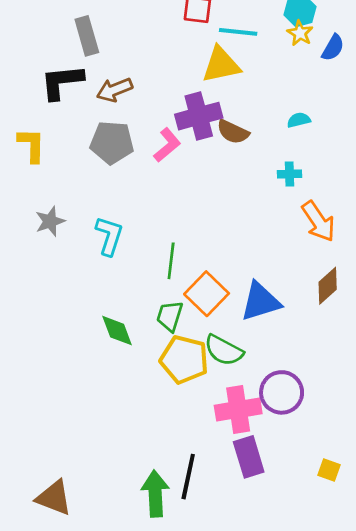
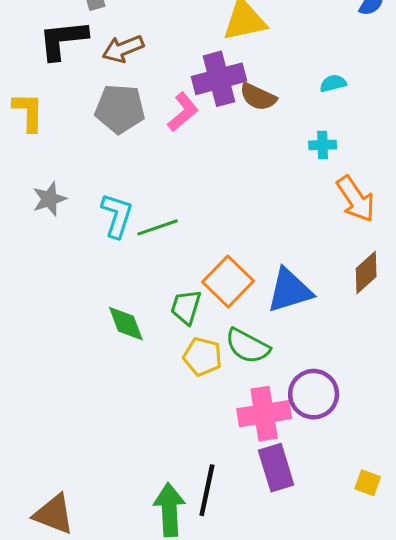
green line: (171, 261) -> (157, 227), moved, turned 64
yellow pentagon: (184, 360) -> (202, 357), size x0.7

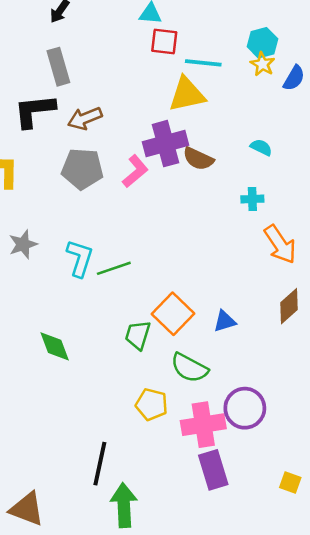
cyan semicircle: (333, 83) -> (261, 147), turned 40
blue triangle: (290, 291) -> (225, 321), size x0.6
green diamond: (126, 324) -> (55, 346), moved
yellow pentagon: (202, 357) -> (152, 404), moved
black line: (207, 490) -> (100, 464), moved

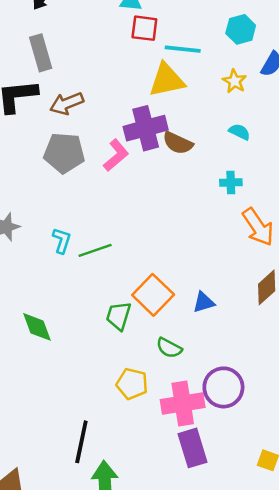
yellow star: (262, 64) -> (235, 81), moved
cyan L-shape: (80, 258) -> (62, 241), size x0.7
green semicircle: (189, 368) -> (169, 348), size x0.7

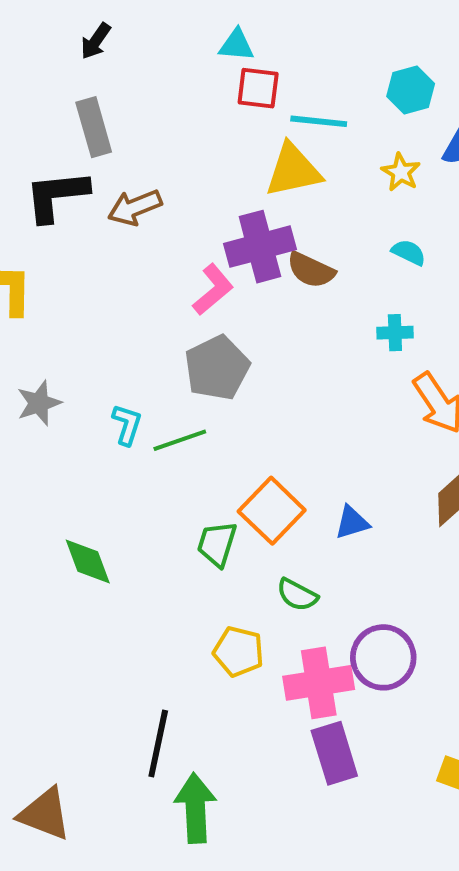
gray pentagon: (64, 153) -> (217, 368), moved, turned -30

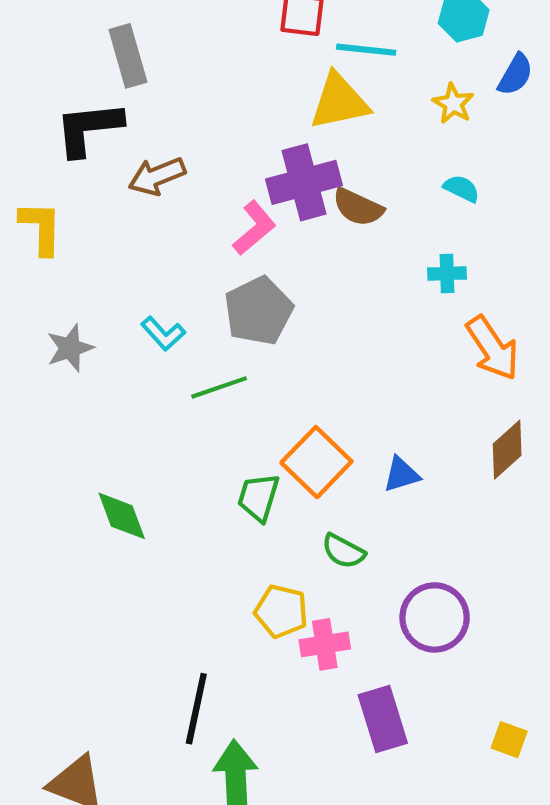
brown arrow: (135, 207) -> (157, 176), moved
cyan L-shape: (127, 425) -> (163, 334), moved, turned 120
pink cross: (319, 683) -> (325, 644), moved, size x0.7

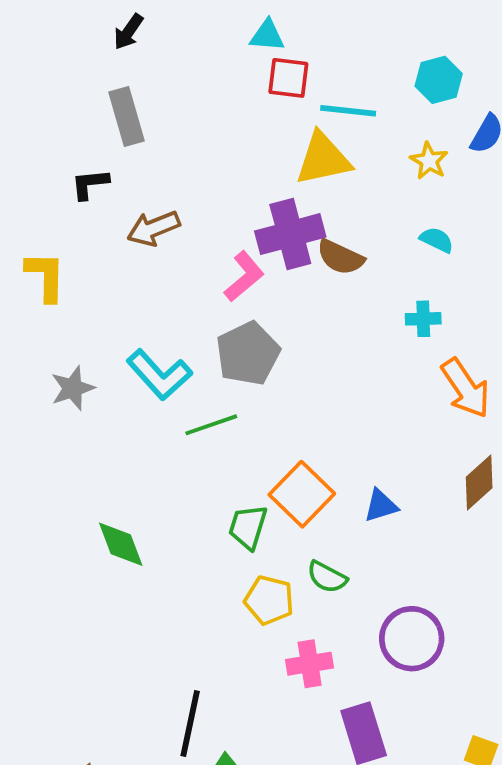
black L-shape: (89, 128) -> (90, 184), size x0.6
cyan L-shape: (163, 334) -> (159, 375), size x1.6
yellow pentagon: (281, 611) -> (269, 600), moved

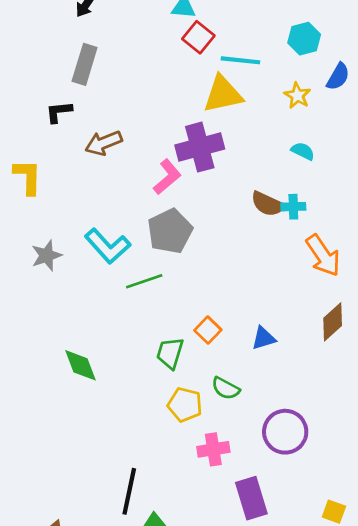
red square: (288, 78) -> (198, 37), turned 32
gray rectangle: (127, 117) -> (85, 64), turned 33
brown semicircle: (340, 257) -> (268, 204), moved
orange square: (302, 494) -> (208, 330), size x0.6

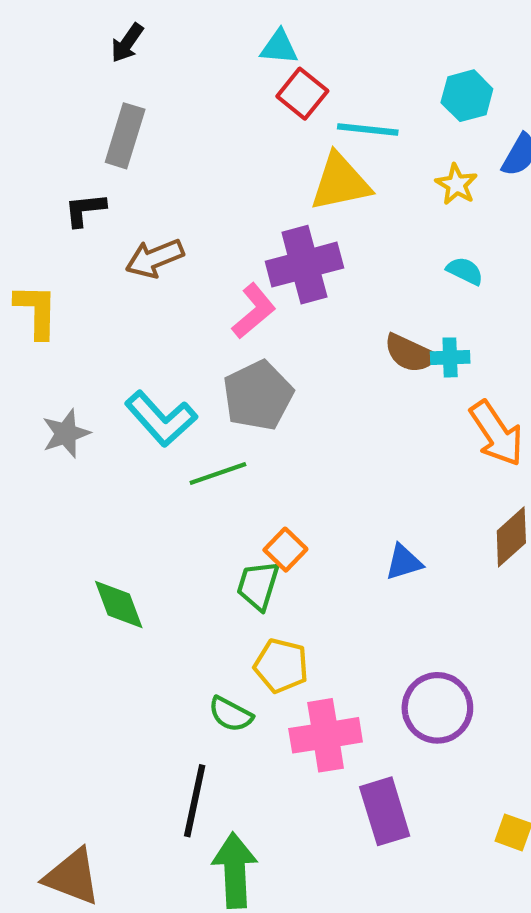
orange square: (208, 330) -> (285, 550), moved
green semicircle: (226, 388) -> (231, 714), moved
pink cross: (213, 449) -> (326, 735), size x1.4

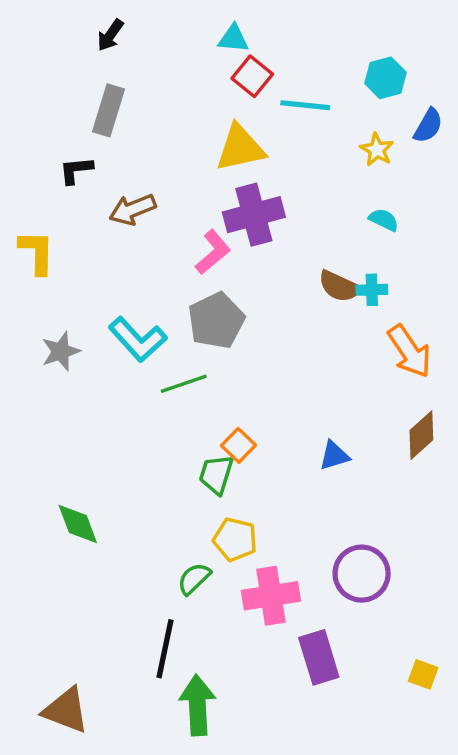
yellow triangle: (340, 182) -> (240, 148), moved
green diamond: (119, 604) -> (78, 524), moved
green semicircle: (231, 714) -> (194, 579), turned 108

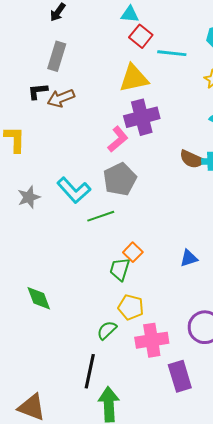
brown arrow: (133, 209) -> (61, 98), moved

